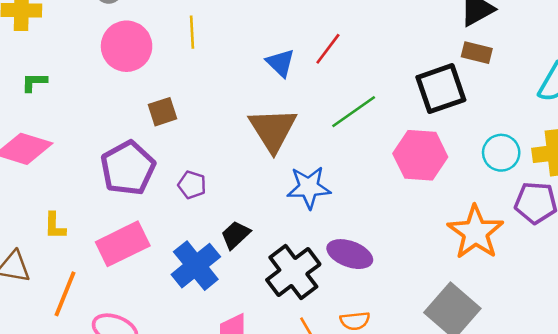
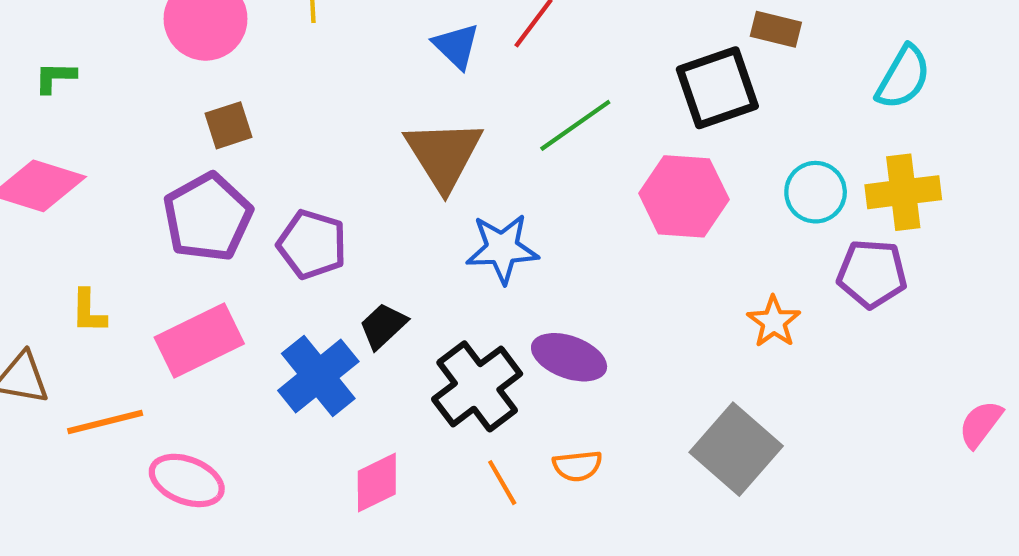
brown square: (162, 112) -> (228, 125), moved
purple pentagon: (192, 185) -> (312, 244), size x1.5
orange star: (475, 232) -> (774, 322), size x0.6
orange line: (65, 294) -> (105, 422), turned 54

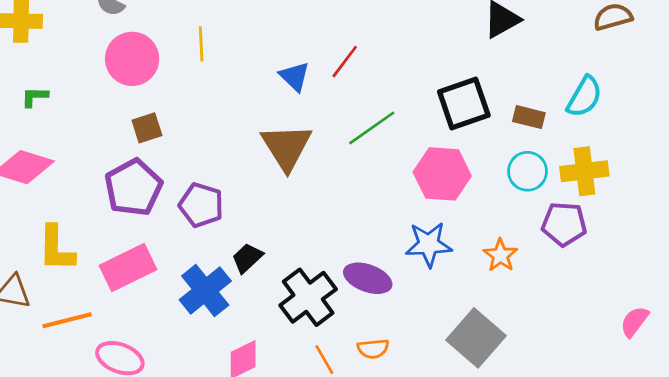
brown rectangle: (776, 29) -> (529, 117), moved
blue star: (502, 249) -> (429, 244), moved
yellow L-shape: (89, 311) -> (56, 248), size x1.6

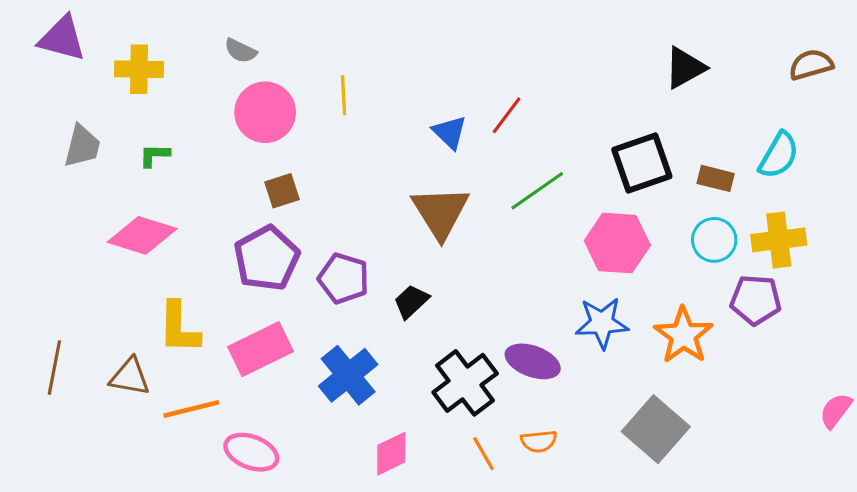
orange star: (500, 255) -> (683, 335), size x1.5
black trapezoid: (247, 258) -> (411, 301), moved

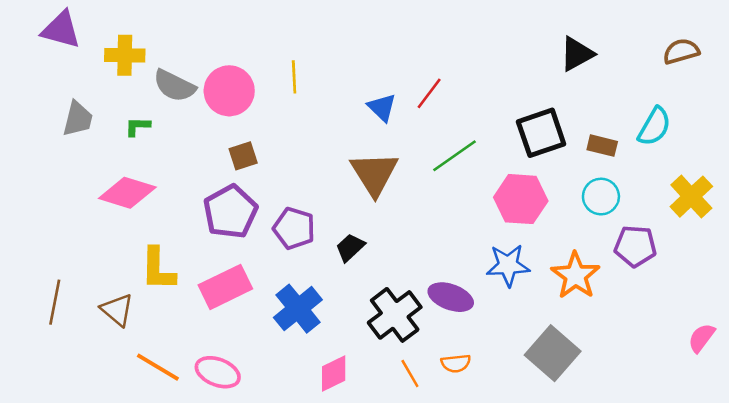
gray semicircle: (240, 51) -> (174, 86), moved, size x1.6
yellow cross: (779, 240) -> (691, 197), moved, turned -36
brown triangle: (130, 377) -> (117, 310), turned 30
orange line: (191, 409) -> (158, 367), moved, turned 45

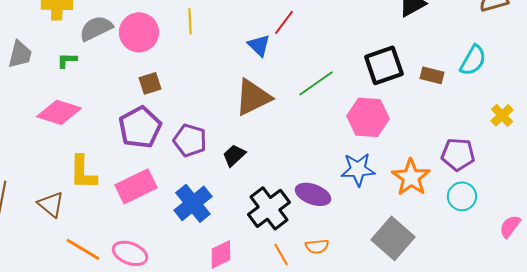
gray semicircle: (174, 86) -> (96, 28), turned 128
red line: (429, 93) -> (284, 22), moved
brown triangle: (374, 174) -> (253, 97), turned 36
cyan circle: (601, 197) -> (462, 196), moved
yellow cross: (691, 197) -> (502, 115), size x0.7

